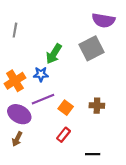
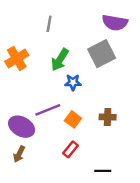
gray line: (15, 30) -> (49, 24), moved
blue star: (41, 74) -> (73, 82), moved
orange cross: (15, 81) -> (17, 58), moved

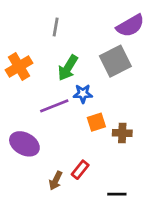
purple semicircle: (115, 23) -> (130, 26), turned -40
purple line: (48, 110) -> (54, 106), moved
orange square: (73, 119) -> (96, 122), moved, turned 35
brown arrow: (19, 154) -> (56, 181), moved

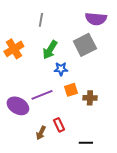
purple semicircle: (130, 26) -> (96, 19), turned 35
purple line: (54, 106) -> (42, 95), moved
red rectangle: (80, 170) -> (59, 125), turned -64

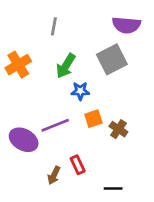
brown cross: (90, 98) -> (118, 129), turned 32

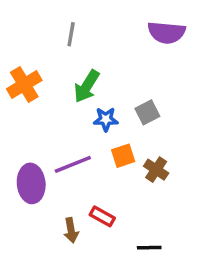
gray square: (112, 59) -> (147, 112), moved, size x0.6
purple ellipse: (24, 140) -> (31, 183), turned 56
red rectangle: (78, 165) -> (102, 216), turned -36
brown arrow: (54, 175) -> (71, 230), turned -36

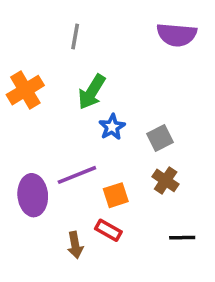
gray square: (147, 112) -> (160, 138), moved
blue star: (106, 119) -> (112, 127), turned -30
orange square: (123, 156) -> (116, 195), moved
black line: (149, 248) -> (182, 238), moved

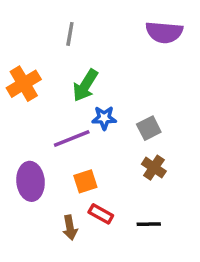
blue star: (112, 127) -> (104, 118), turned 30
purple line: (77, 175) -> (72, 138), moved
orange square: (116, 195) -> (85, 181), moved
black line: (182, 238) -> (149, 224), moved

